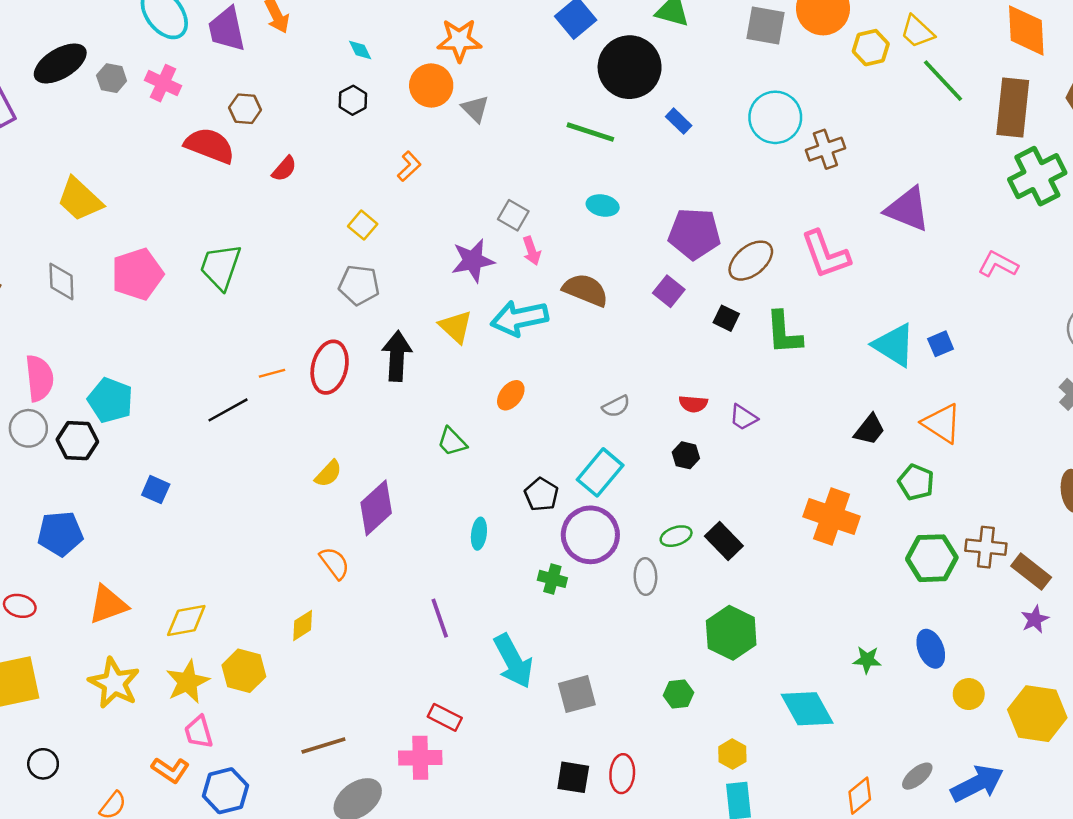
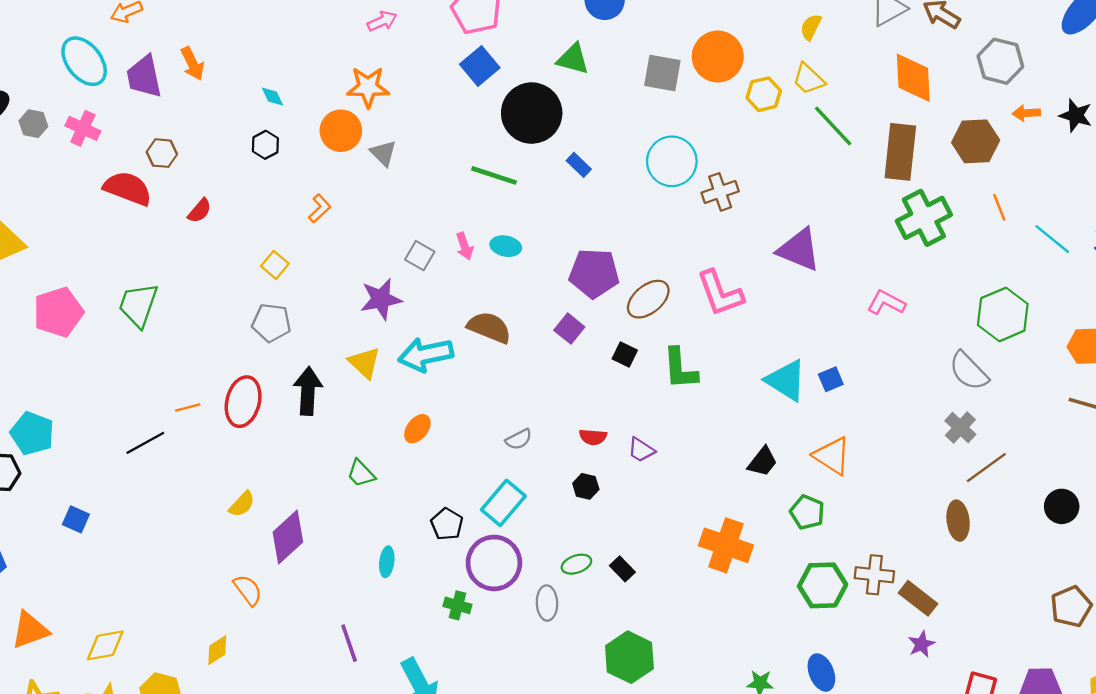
pink arrow: (532, 251) -> (465, 246), moved
black rectangle: (724, 541) -> (622, 569), size x0.7

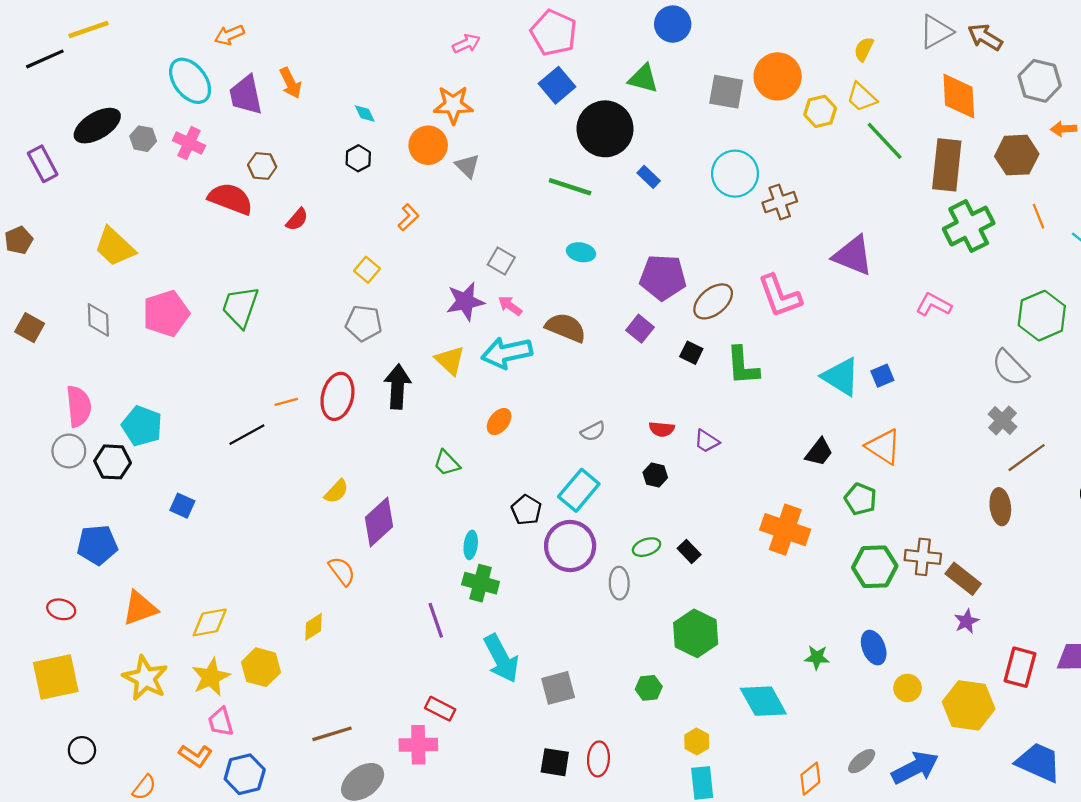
pink arrow: (465, 246) -> (510, 306), moved, turned 145
green cross: (457, 605) -> (481, 583), moved, size x1.4

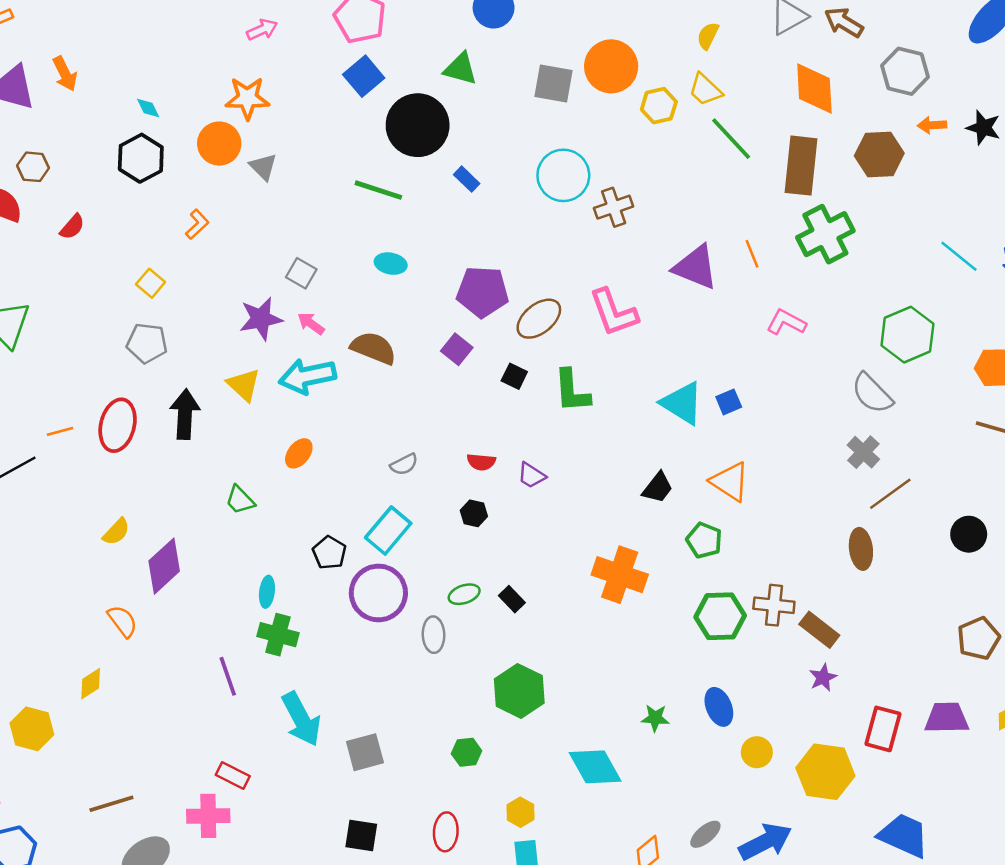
black hexagon: (358, 158) -> (141, 158), size x1.6
orange line: (1039, 216) -> (752, 254), moved
red ellipse: (598, 759) -> (446, 832), moved

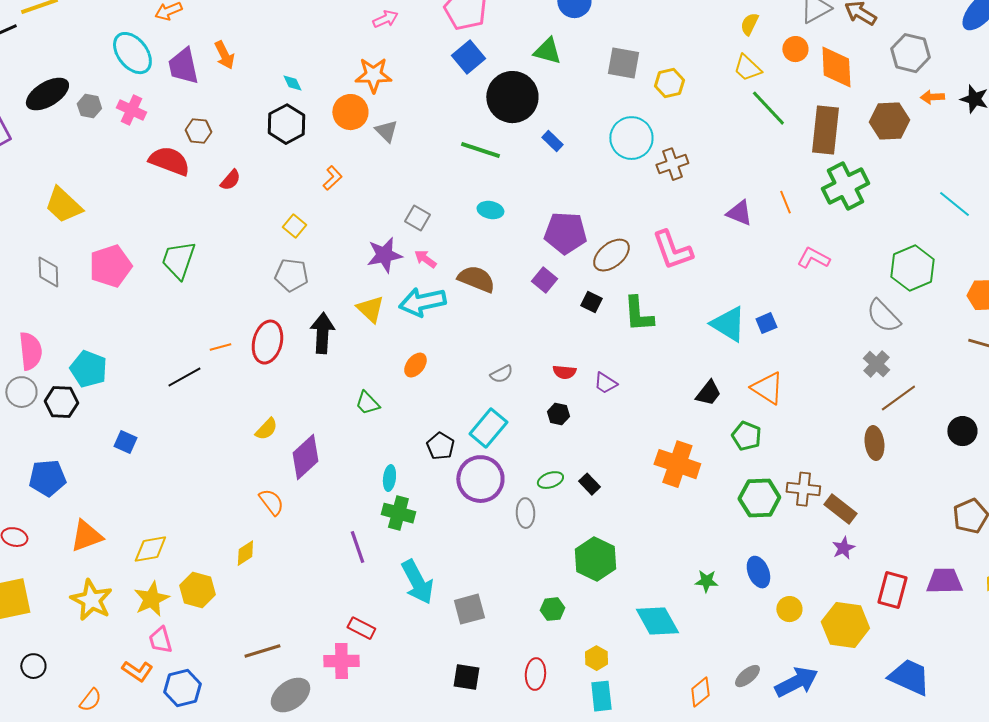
orange circle: (611, 66) -> (795, 49), moved, size x0.6
yellow hexagon: (659, 106) -> (669, 83), moved
purple triangle: (696, 267) -> (739, 213), size x0.7

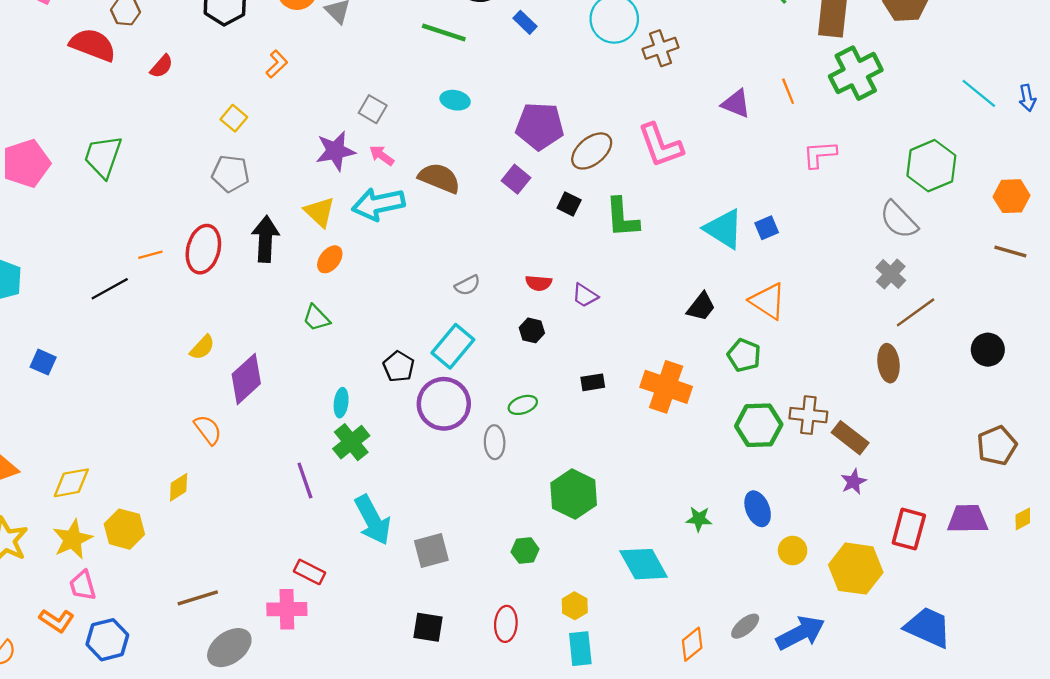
pink L-shape: (813, 258) -> (820, 154), turned -32
orange ellipse: (415, 365) -> (330, 259), moved
black rectangle: (589, 484) -> (593, 382), moved, turned -55
green cross: (398, 513) -> (351, 442), turned 36

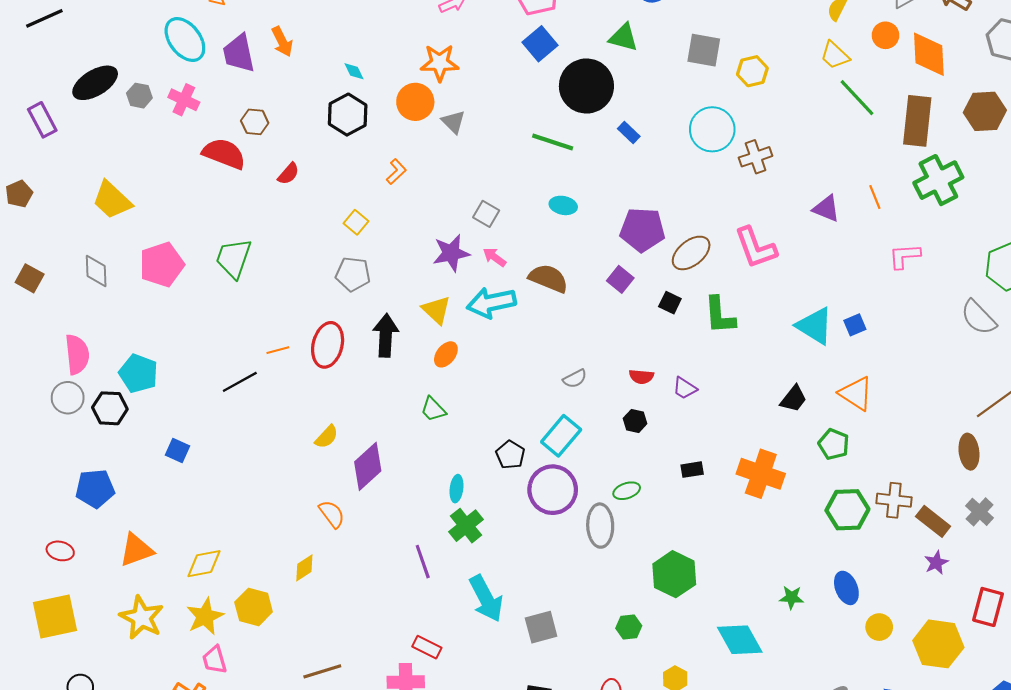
gray cross: (891, 274) -> (980, 512), moved
gray ellipse: (495, 442) -> (600, 526), size x1.4

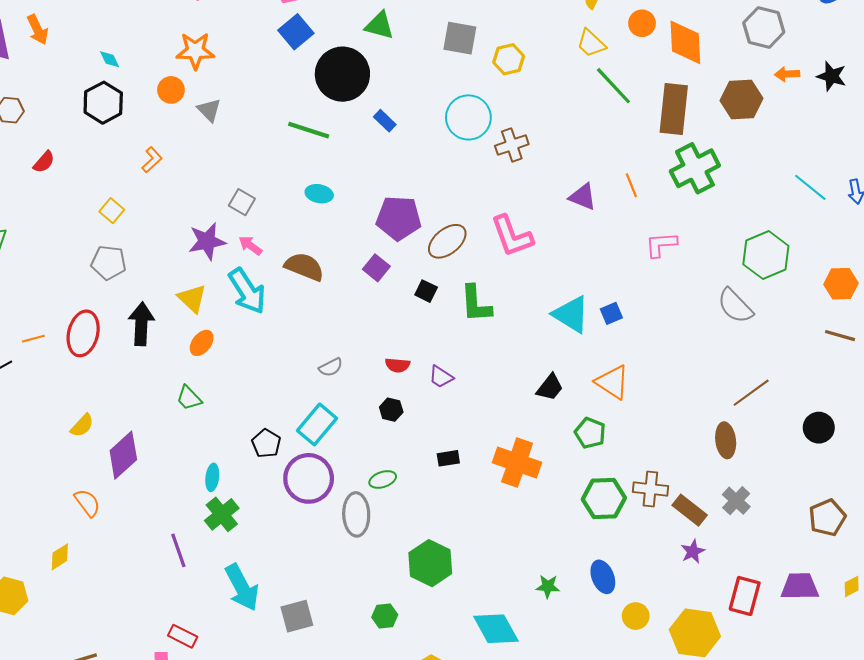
orange circle: (415, 102) -> (171, 90), size x0.7
cyan arrow: (491, 303) -> (247, 291), turned -111

